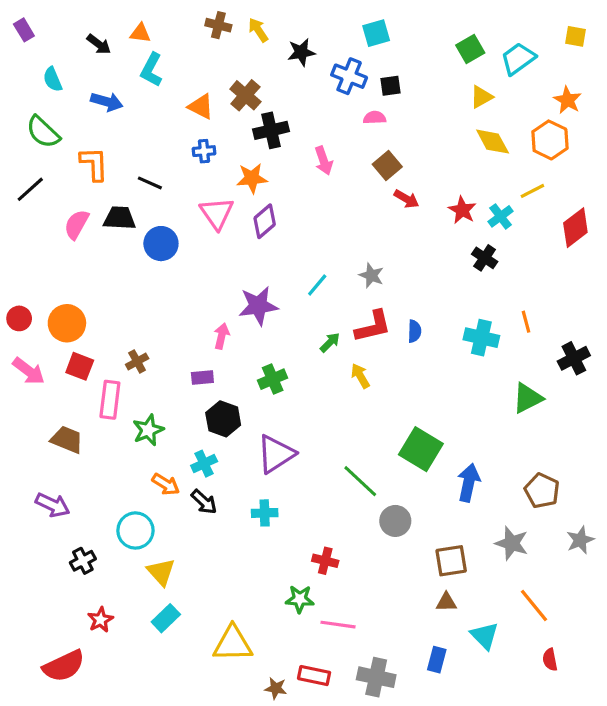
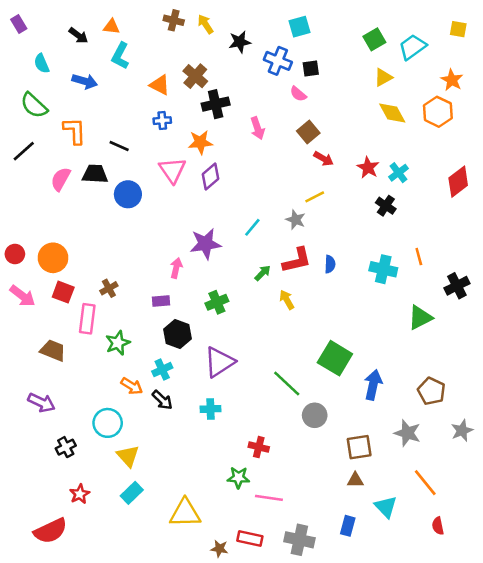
pink semicircle: (375, 118) -> (298, 94), turned -138
yellow line: (532, 191) -> (315, 197), moved

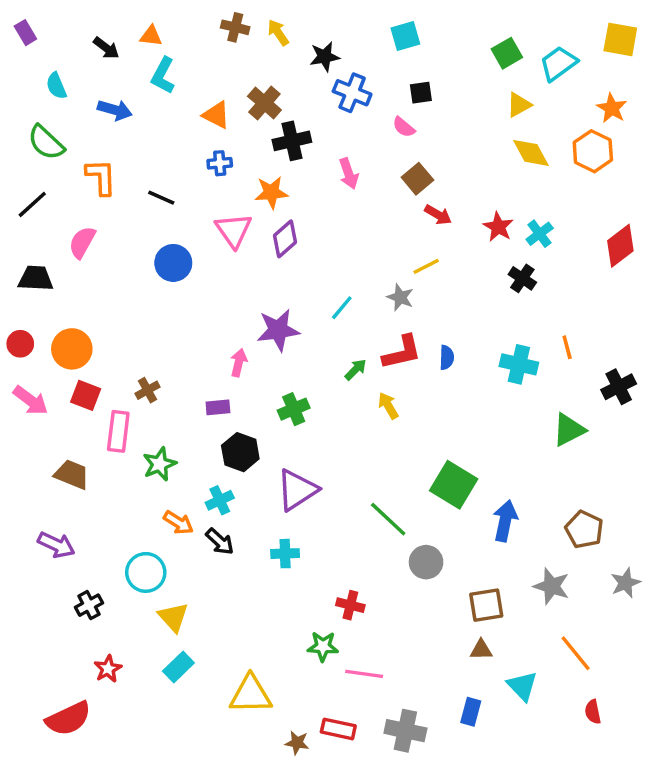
yellow square: (458, 29) -> (620, 39), size x1.5
blue cross: (278, 61) -> (352, 93), moved
black trapezoid: (95, 174) -> (36, 278), moved

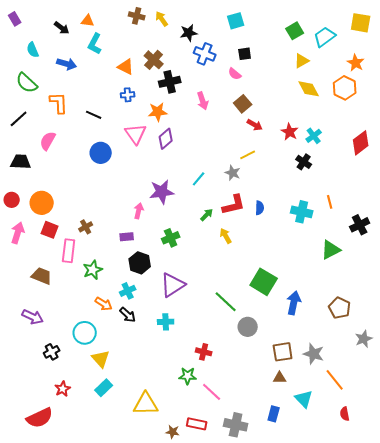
pink arrow: (31, 400) -> (18, 233), turned -110
gray star: (552, 586) -> (314, 354), moved
pink line: (364, 674) -> (212, 392), turned 35

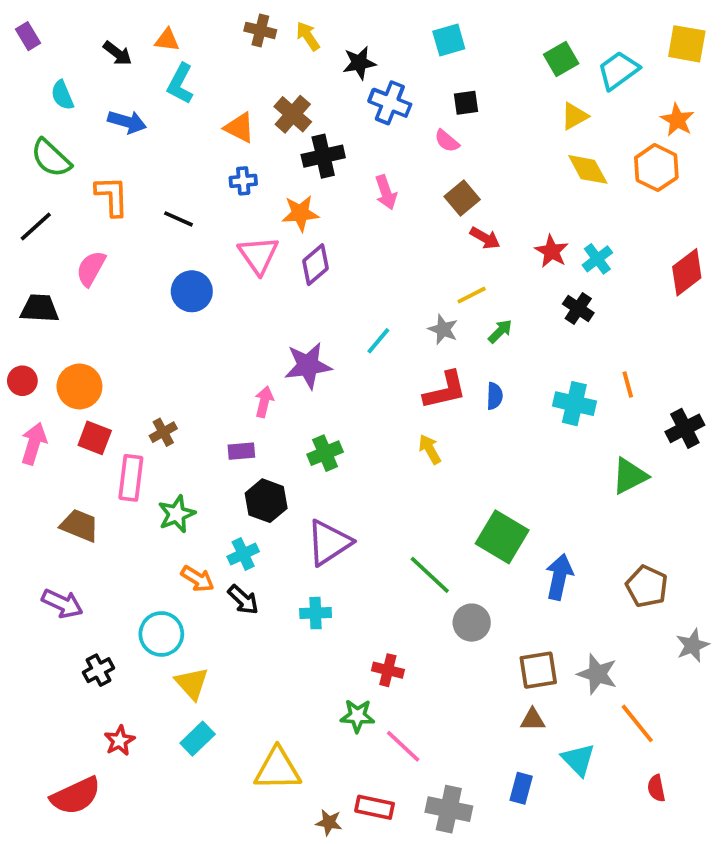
green arrow: (207, 215) -> (500, 331), moved

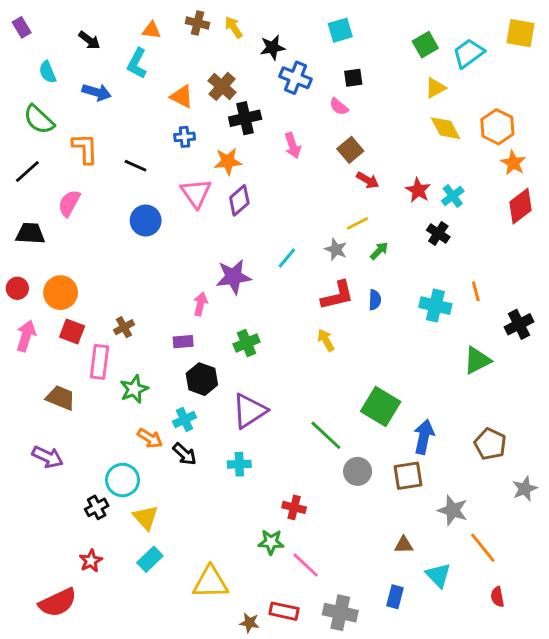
orange triangle: (167, 40) -> (151, 30), moved
orange star: (677, 120) -> (513, 163), moved
black cross: (99, 670) -> (97, 507), moved
brown square: (538, 670) -> (408, 476), moved

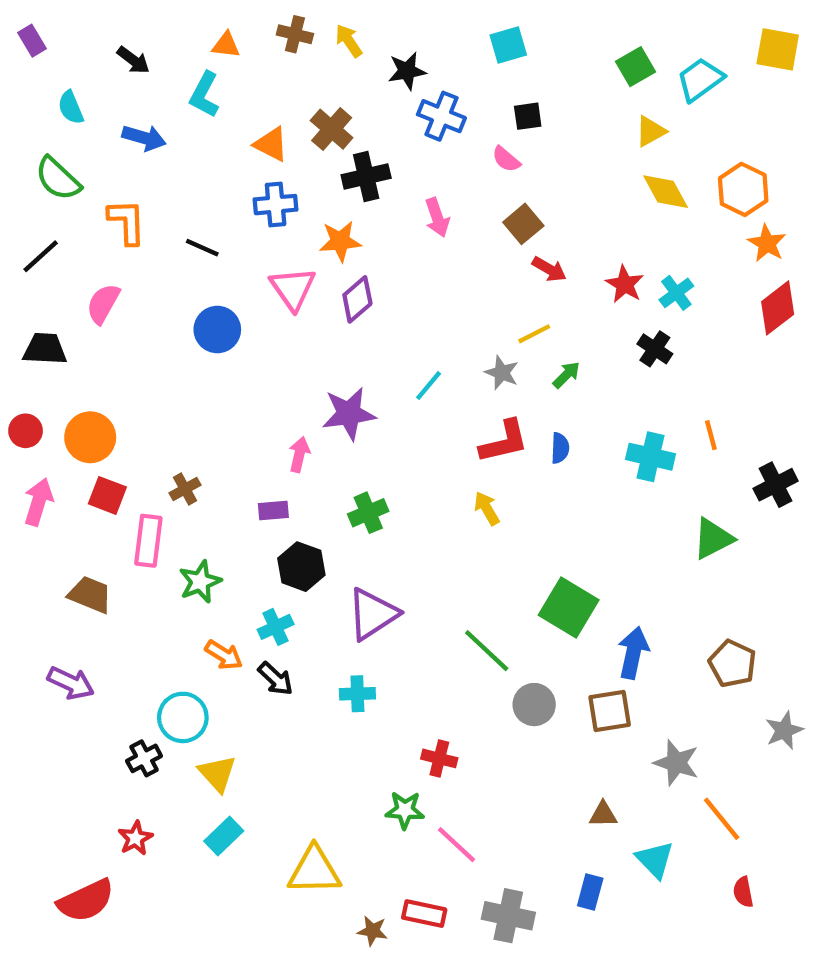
blue cross: (185, 137) -> (276, 205), size x1.4

